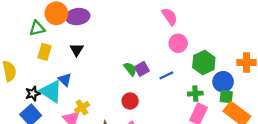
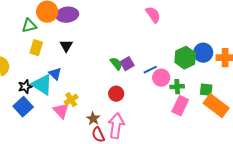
pink circle: (178, 43) -> (161, 78), moved
blue circle: (223, 82) -> (203, 53), moved

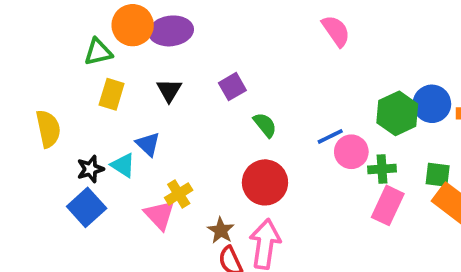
purple square: (127, 64) -> (232, 87), moved
cyan triangle: (42, 85) -> (123, 165), size x0.6
red circle: (116, 94) -> (265, 182), size x1.5

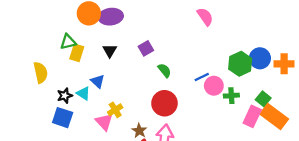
green triangle: (98, 52) -> (68, 42), moved
green square: (438, 175) -> (263, 99), turned 32
pink rectangle: (388, 205) -> (252, 116), moved
blue square: (87, 207) -> (63, 118), turned -30

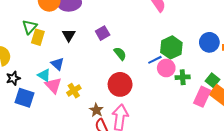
green triangle: (68, 42) -> (30, 27), turned -35
green hexagon: (240, 64) -> (171, 47), moved
black star: (65, 96) -> (13, 78), moved
pink triangle: (104, 122) -> (53, 85), moved

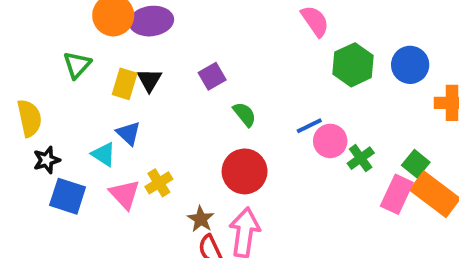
yellow rectangle: (38, 37) -> (125, 84), moved
blue circle: (209, 42) -> (410, 65), moved
green hexagon: (171, 47) -> (353, 65), moved
green cross: (183, 77) -> (361, 158), turned -32
pink triangle: (53, 85) -> (125, 194), moved

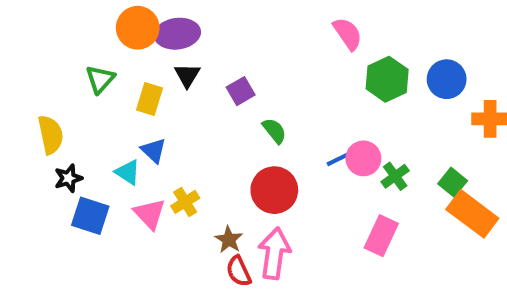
black triangle: (149, 80) -> (187, 75), moved
blue line: (309, 126) -> (340, 158), moved
pink rectangle: (397, 194) -> (381, 236), moved

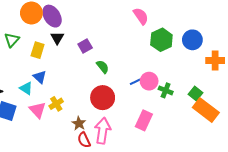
purple ellipse: (177, 34) -> (52, 16), turned 65
green cross: (395, 176) -> (166, 90), turned -32
pink rectangle: (381, 236) -> (144, 120), moved

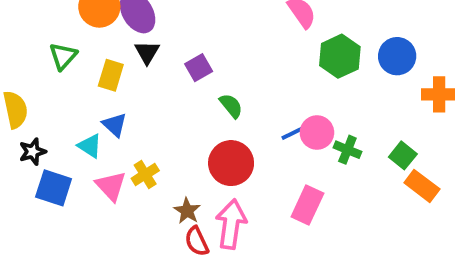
orange rectangle: (206, 110) -> (422, 186), size x0.7

